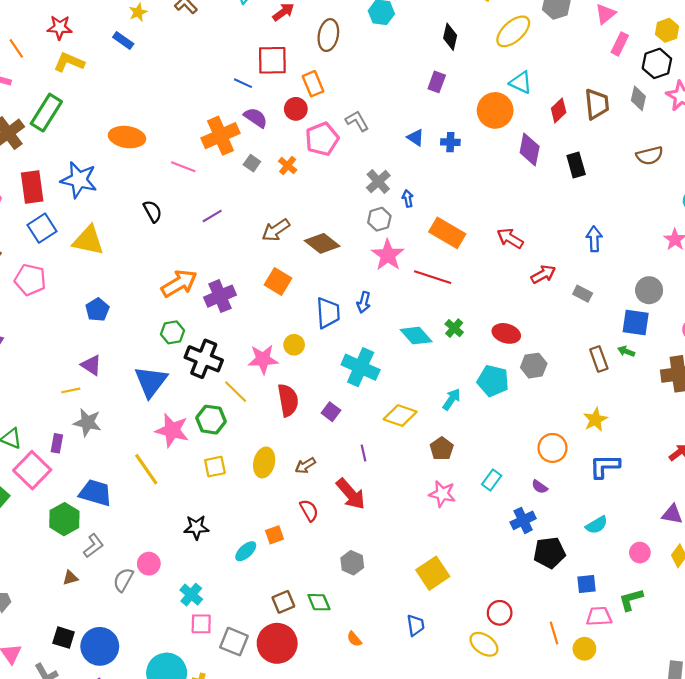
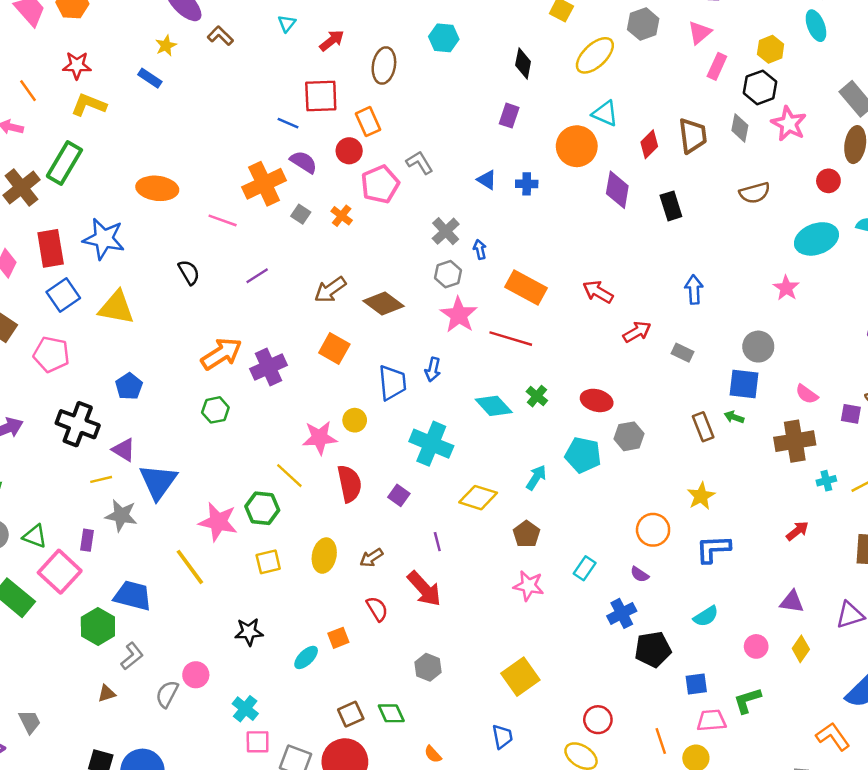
black cross: (204, 359) -> (78, 424), moved
blue triangle: (151, 382) -> (158, 482), moved

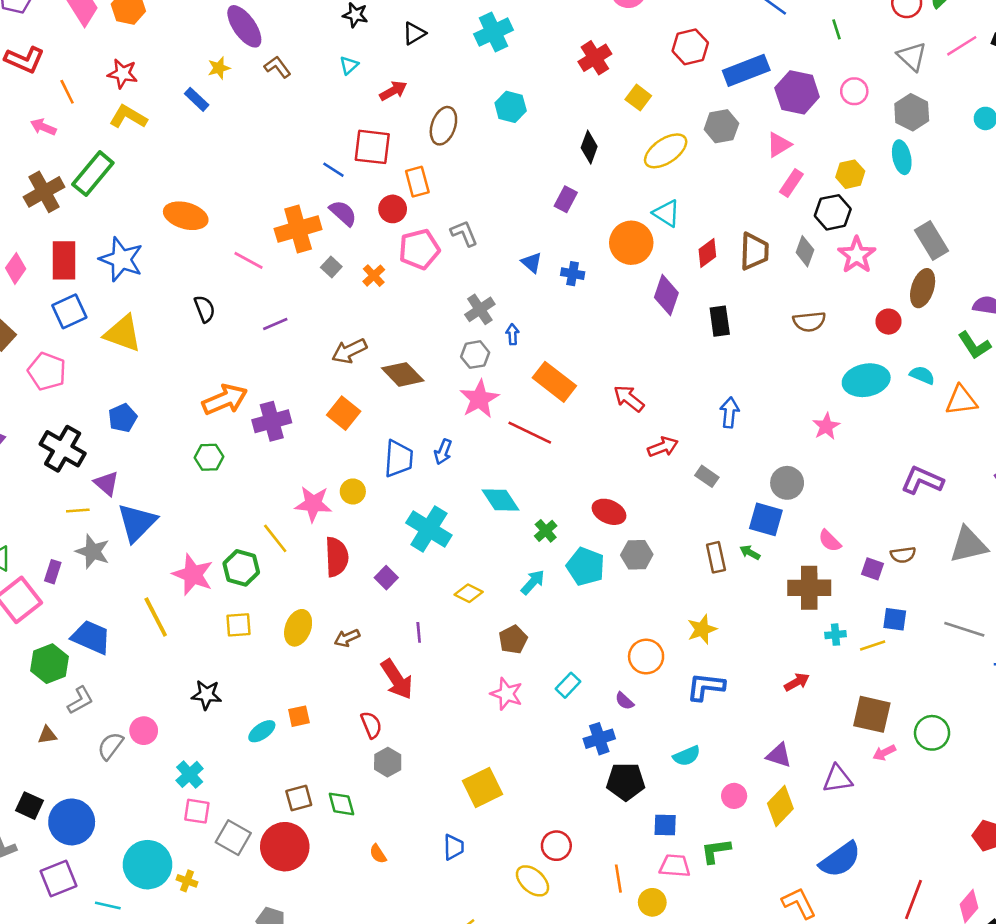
green cross: (537, 396) -> (546, 531), moved
yellow diamond: (478, 498) -> (469, 593), size x0.7
red semicircle: (377, 609) -> (371, 725), moved
yellow diamond: (801, 649) -> (780, 806), size x1.4

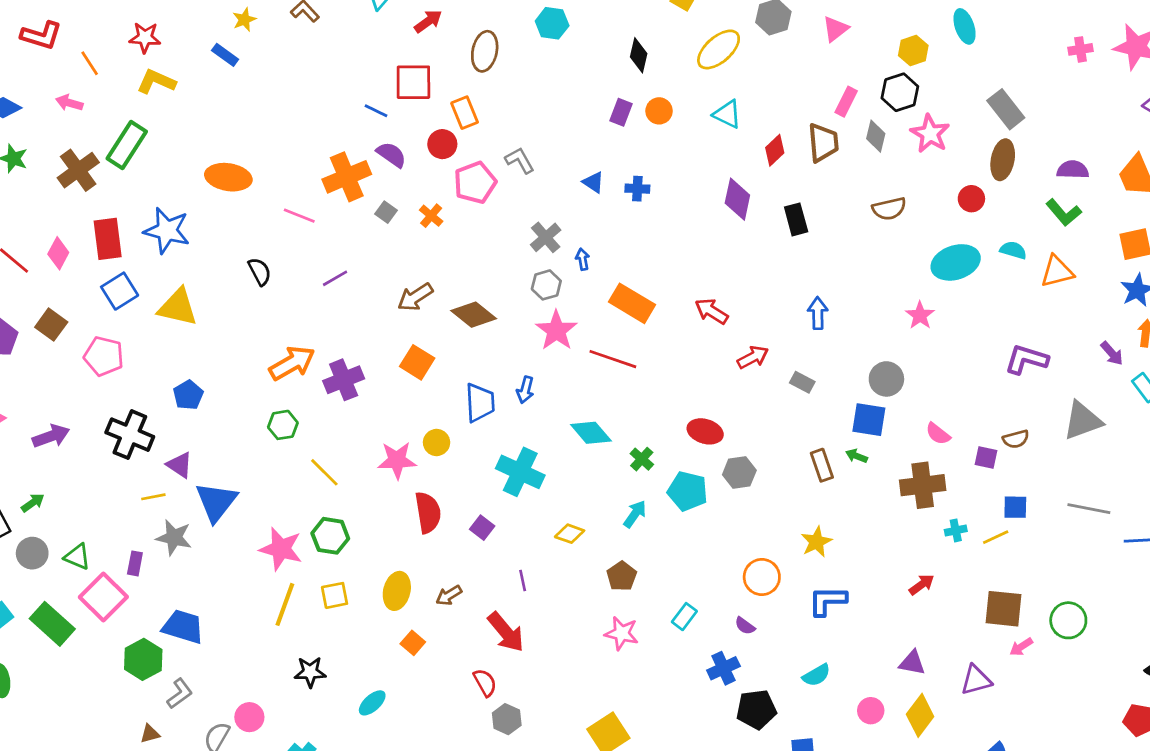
pink rectangle: (791, 183) -> (846, 102), moved
orange circle: (631, 243) -> (659, 111), moved, size x0.6
yellow line: (275, 538) -> (324, 472), moved
yellow line: (156, 617) -> (285, 604), moved, turned 54
orange square: (299, 716) -> (413, 643), moved, turned -30

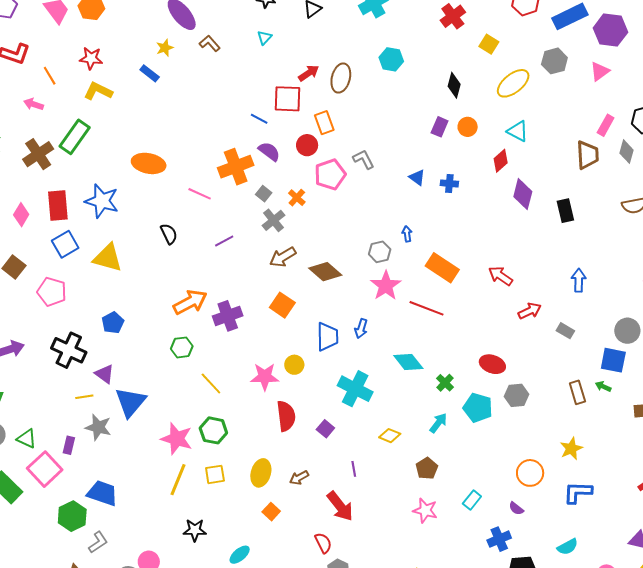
red arrow: (428, 21) -> (309, 73), moved
red diamond: (775, 150) -> (501, 161), moved
gray cross: (546, 237) -> (274, 220), moved

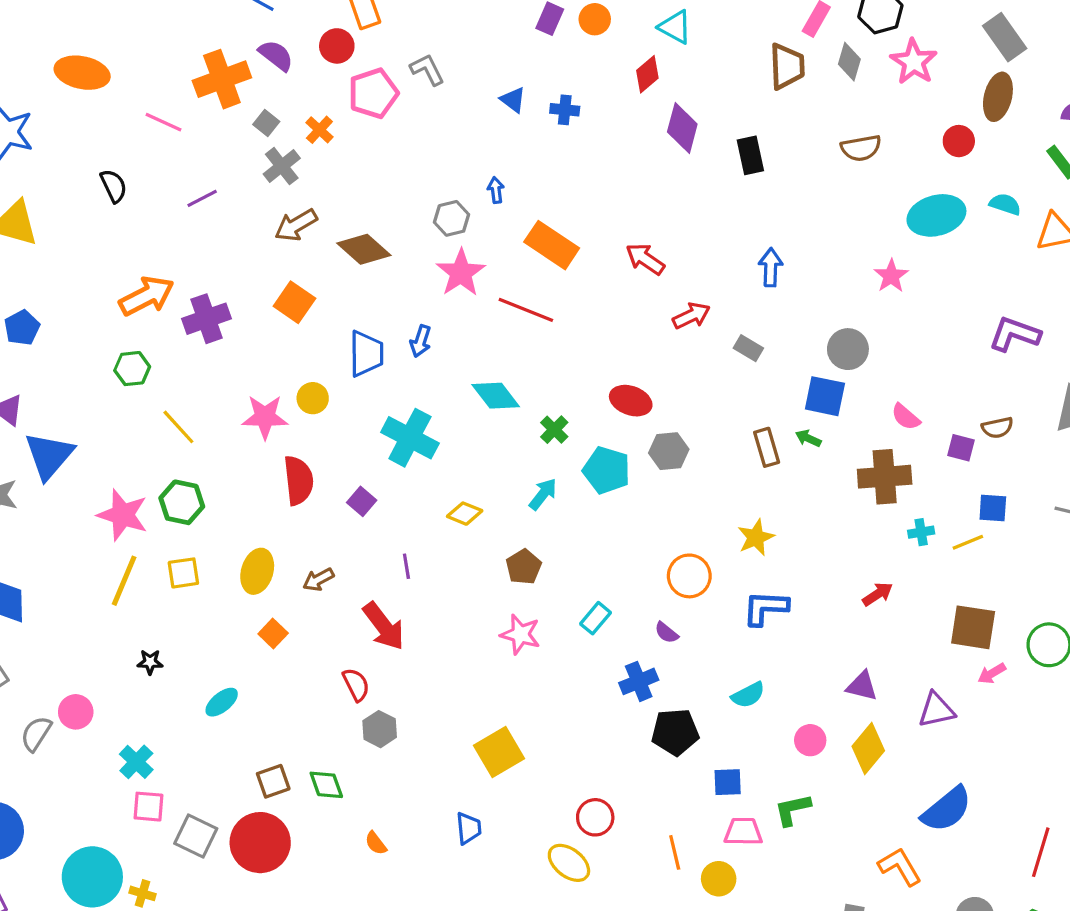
black star: (195, 530) -> (150, 662), size x0.7

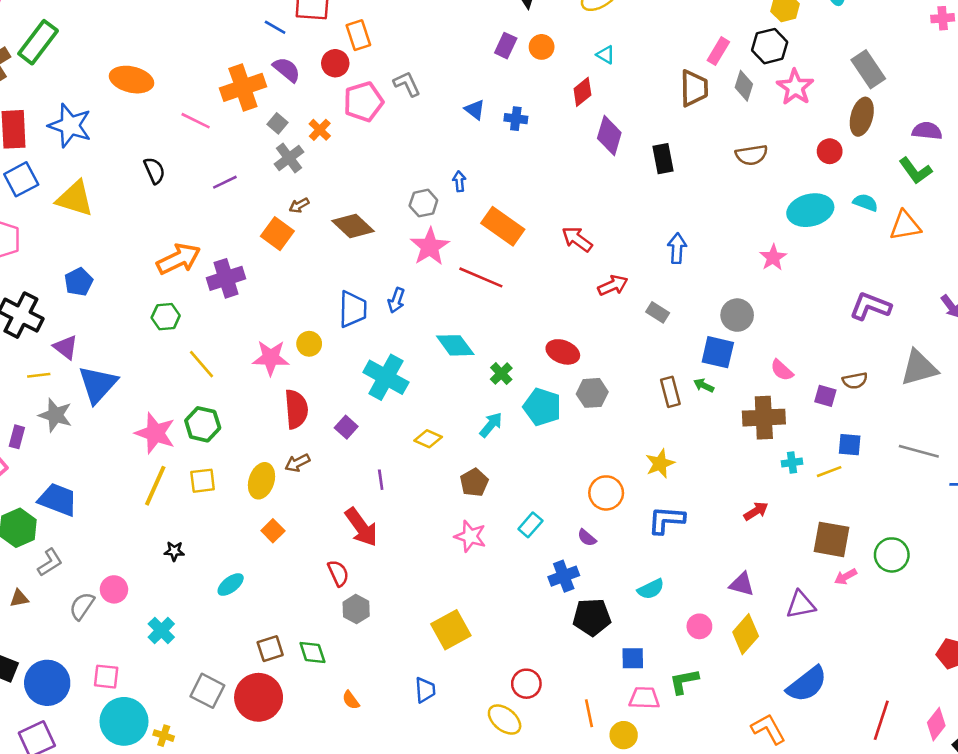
cyan triangle: (675, 27) -> (606, 55), size x0.7
brown arrow: (296, 225) -> (299, 205), size x0.6
orange square: (294, 302) -> (277, 234), moved
brown arrow: (318, 580) -> (297, 463), moved
pink square: (149, 807) -> (106, 677), moved

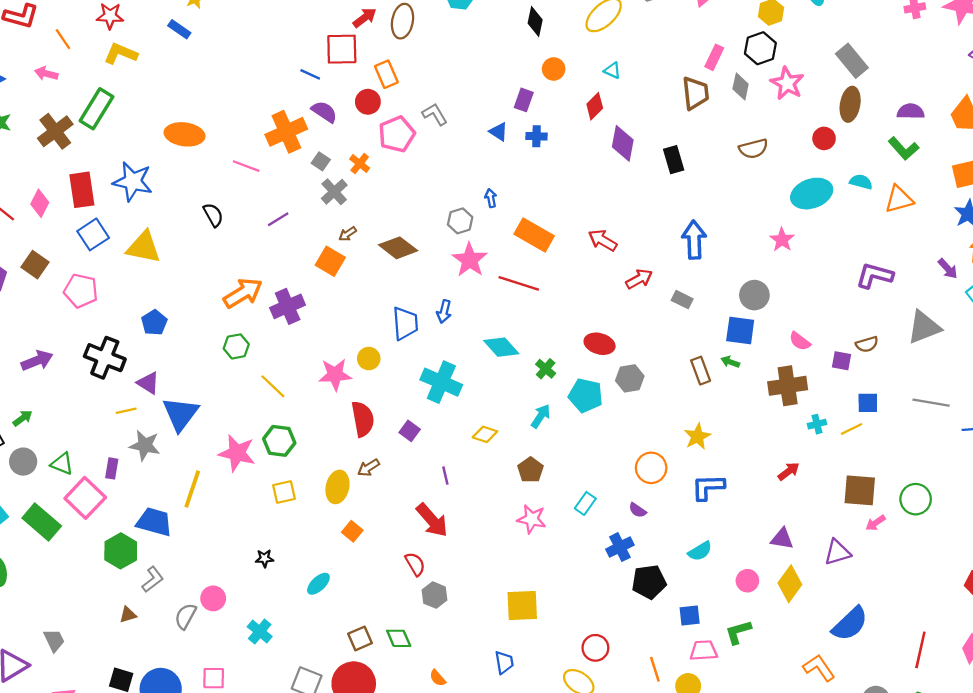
purple rectangle: (506, 46) -> (524, 100), moved
blue arrow: (677, 248) -> (694, 240), size x1.4
yellow line: (155, 486) -> (192, 489), moved
yellow square: (451, 630) -> (522, 606), turned 32

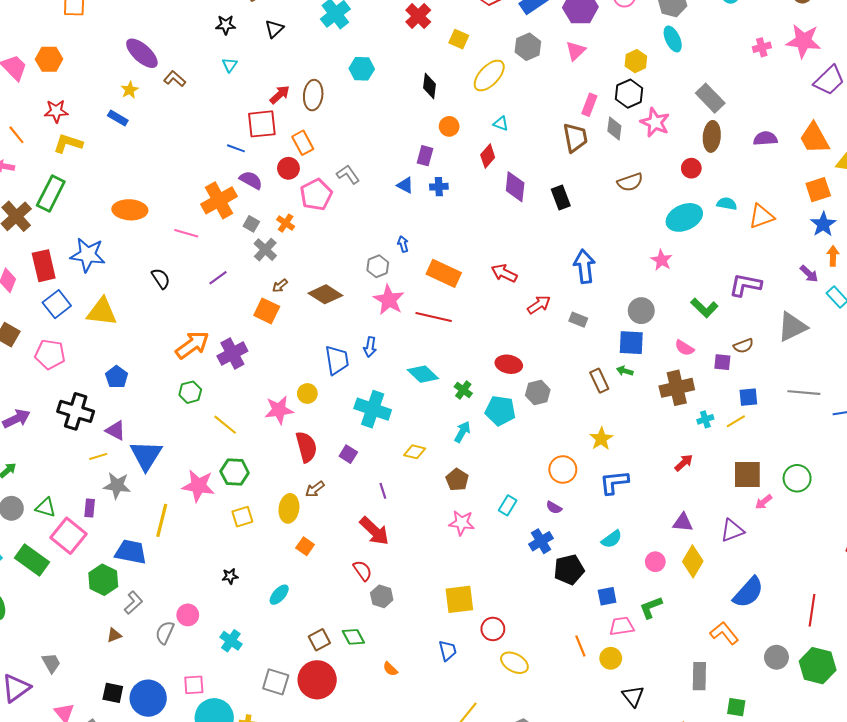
green L-shape: (904, 148) -> (704, 308), moved
red circle: (595, 648) -> (493, 629), moved

